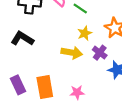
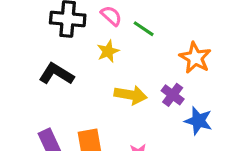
yellow star: (85, 33) -> (108, 51), moved

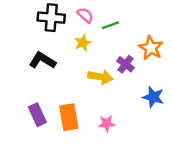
green line: (144, 29) -> (110, 25), turned -54
purple cross: (173, 95) -> (126, 64), moved

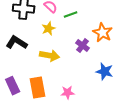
yellow arrow: (100, 77) -> (50, 56), moved

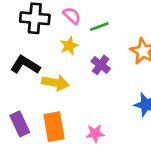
purple cross: (83, 46) -> (101, 65), moved
yellow arrow: (50, 56) -> (55, 83), moved

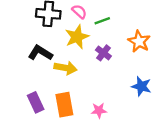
yellow star: (69, 46) -> (77, 37), size x1.5

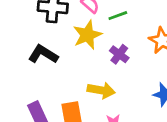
yellow arrow: (66, 68) -> (101, 90), moved

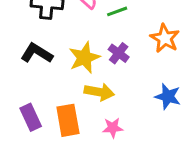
yellow star: (87, 35) -> (84, 58), moved

